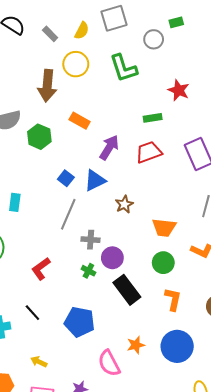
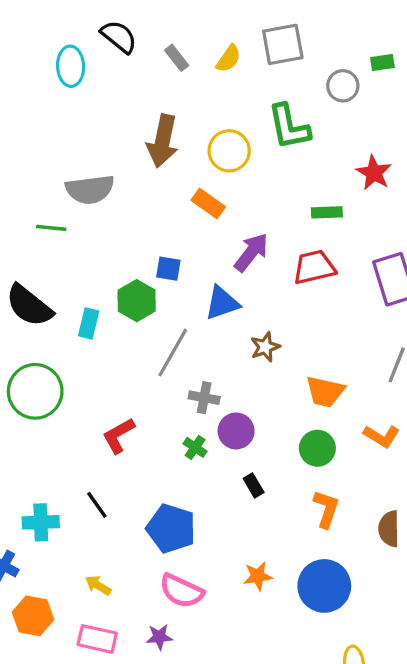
yellow circle: (76, 64) -> (229, 151), moved
green hexagon: (39, 137) -> (137, 301), moved
blue square: (66, 178) -> (168, 269), moved, turned -35
black rectangle: (127, 290) -> (254, 485), size x0.5
pink semicircle: (109, 363) -> (182, 591), moved, turned -44

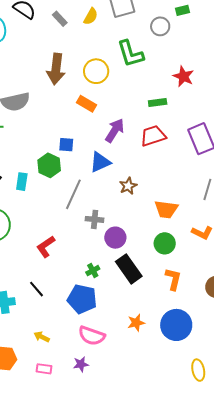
green cross: (195, 447) -> (93, 271), moved, turned 32
black rectangle: (254, 485) -> (129, 269), size x2.0
pink rectangle: (97, 639) -> (44, 369), size x0.7

